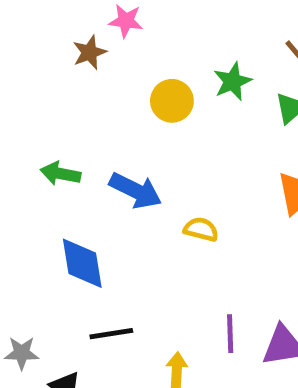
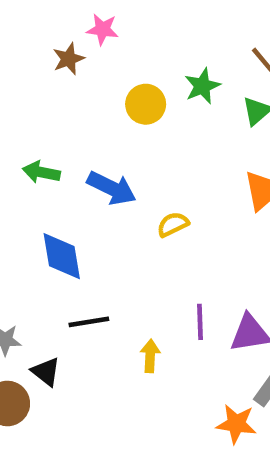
yellow semicircle: (201, 229) -> (173, 224), turned -40

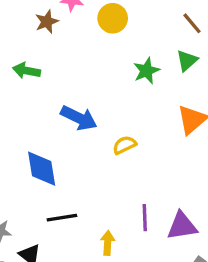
green star: (202, 86) -> (146, 71), moved
yellow circle: (146, 104) -> (113, 18), moved
green arrow: (41, 172) -> (26, 71), moved

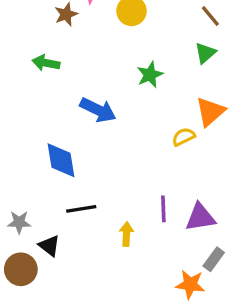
green star: (146, 71) -> (150, 75), moved
yellow semicircle: (124, 145) -> (184, 137), moved

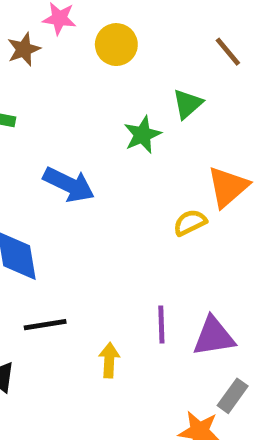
green triangle: (205, 53) -> (188, 104), moved

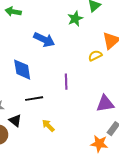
purple line: (161, 325) -> (66, 82), moved
yellow arrow: (109, 360) -> (48, 126), moved, turned -48

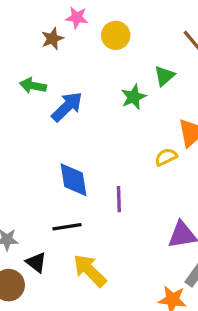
blue arrow: (44, 40) -> (67, 107), moved, turned -70
blue diamond: (22, 70) -> (74, 180), moved
yellow arrow: (48, 126) -> (90, 270), size x1.6

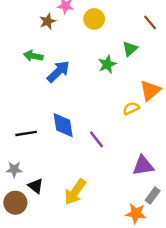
purple line: (119, 199) -> (97, 139), turned -36
black line: (67, 227) -> (26, 133), moved
yellow arrow: (90, 270) -> (75, 192), turned -100

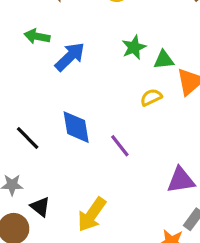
green triangle: (130, 49) -> (164, 60), moved, turned 35
yellow semicircle: (131, 108) -> (151, 97), moved
black line: (26, 133) -> (28, 138), turned 54

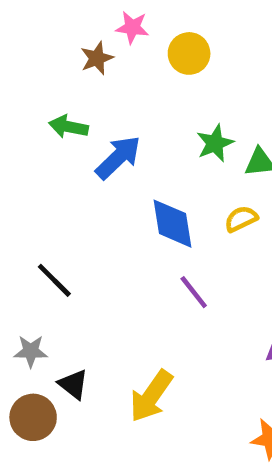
blue diamond: (76, 127) -> (172, 224), moved

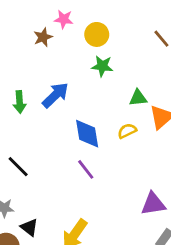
green arrow: (69, 127) -> (20, 102), moved, turned -105
green star: (215, 143) -> (102, 66), moved, turned 30
purple line: (194, 292) -> (86, 169), moved

